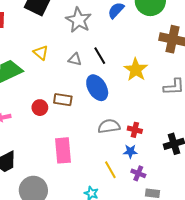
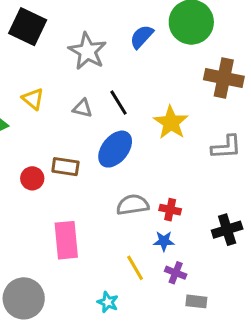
blue ellipse: (97, 88) -> (115, 149), turned 70

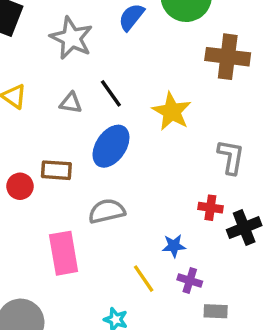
gray L-shape: (226, 147) -> (231, 157), moved, turned -72
gray semicircle: (133, 205) -> (107, 211), moved
red cross: (170, 210) -> (210, 208), moved

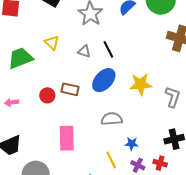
yellow star: (172, 111) -> (141, 84), moved, turned 30
red cross: (210, 208) -> (160, 163), moved
gray semicircle: (107, 211) -> (112, 119), moved

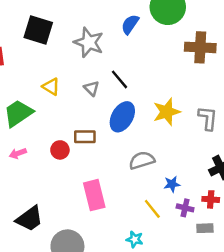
gray triangle: (84, 51) -> (91, 88), turned 40
pink arrow: (12, 102) -> (18, 153), moved

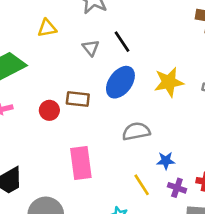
yellow triangle: (51, 87) -> (47, 28), moved, turned -48

